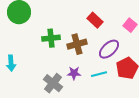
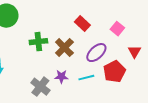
brown cross: (77, 44) -> (64, 48), turned -30

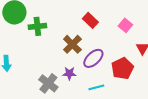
green cross: (38, 42) -> (37, 26), moved
purple ellipse: (96, 53) -> (93, 58), moved
cyan line: (86, 78) -> (96, 87), moved

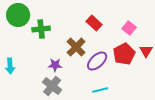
red pentagon: (122, 68) -> (124, 54), moved
purple star: (69, 73) -> (55, 65), moved

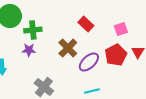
pink square: (129, 28) -> (121, 29), turned 32
purple star: (55, 65) -> (29, 50), moved

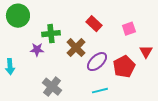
green cross: (33, 30) -> (51, 34), moved
red pentagon: (116, 55) -> (124, 67), moved

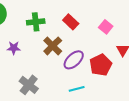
pink square: (129, 29) -> (106, 27), turned -32
green cross: (51, 34) -> (36, 22), moved

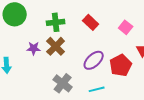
brown cross: (53, 46) -> (56, 46), moved
gray cross: (29, 85) -> (63, 83), moved

